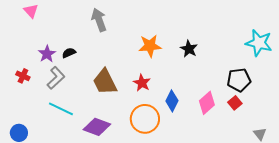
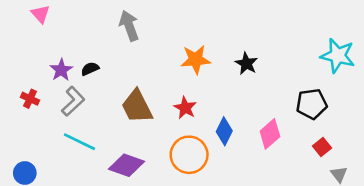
red square: (235, 103) -> (322, 147), moved

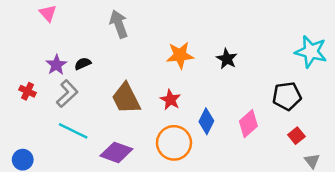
pink triangle: (40, 14) -> (48, 13), moved

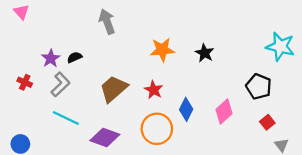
pink triangle: (48, 13) -> (21, 12), moved
black pentagon: (287, 96) -> (259, 87), turned 30
brown trapezoid: (126, 98) -> (114, 89), turned 76

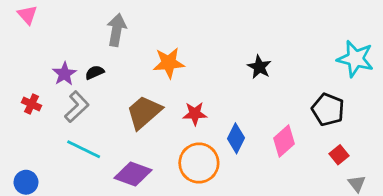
gray arrow: (107, 22) -> (117, 30), moved, turned 30
orange star: (162, 50) -> (169, 63), moved
red star: (154, 90) -> (195, 114), turned -30

